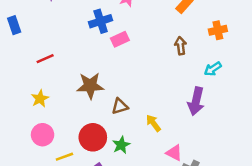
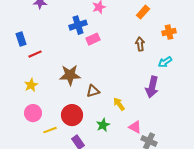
blue rectangle: (14, 25) -> (21, 39), moved
green star: (121, 145) -> (103, 125), moved

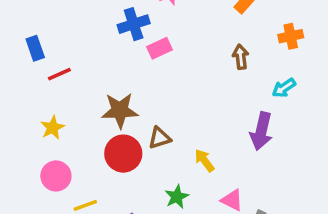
red circle: (72, 115) -> (123, 154), moved

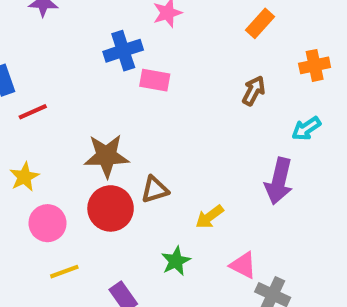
pink rectangle: (160, 48) -> (155, 80), turned 35
brown arrow: (241, 57) -> (254, 91), turned 35
yellow arrow: (204, 160) -> (209, 217), turned -90
pink circle: (56, 176) -> (47, 223), moved

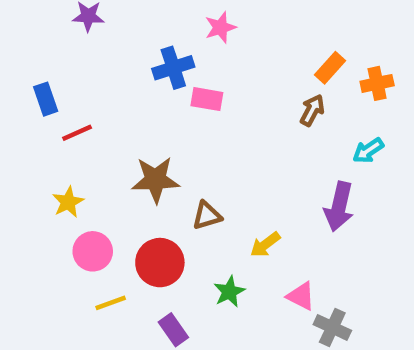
orange rectangle: (260, 23) -> (330, 68), moved
red circle: (111, 208) -> (160, 263), moved

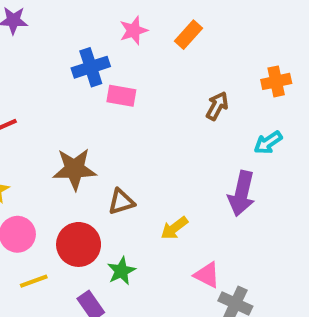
orange rectangle: (330, 68) -> (189, 35), moved
green star: (229, 292) -> (121, 271), moved

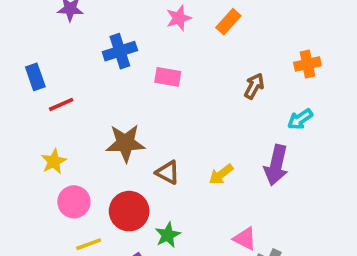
blue cross: (91, 67) -> (120, 51), moved
brown triangle: (121, 202) -> (168, 172), turned 45
yellow arrow: (174, 228) -> (221, 174), moved

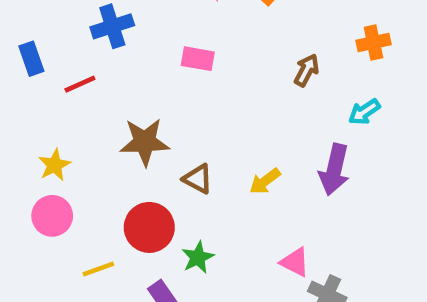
blue cross: (120, 51) -> (112, 26), moved
red line: (61, 104) -> (80, 84), moved
pink circle: (74, 202) -> (52, 216), moved

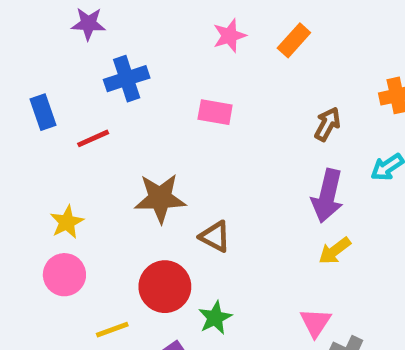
purple arrow: (334, 170) -> (327, 196), moved
yellow arrow: (265, 181) -> (335, 251), moved
pink triangle: (295, 262) -> (315, 323), turned 36

